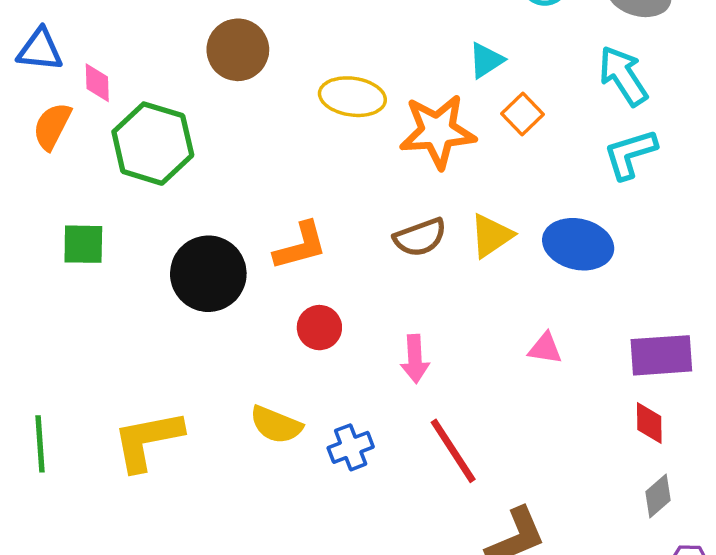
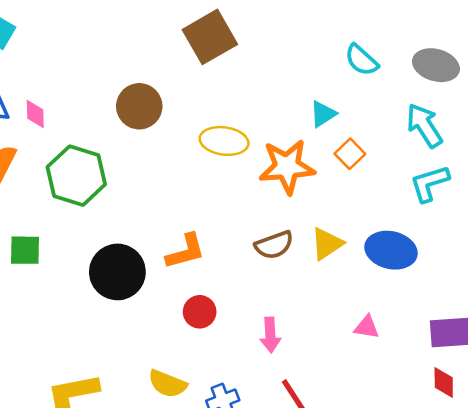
pink diamond: (97, 83) -> (35, 114), moved

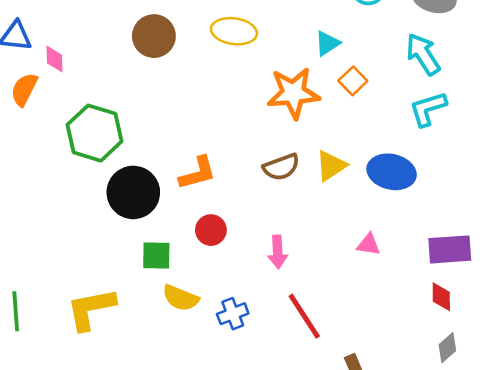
pink diamond: (35, 114) -> (54, 59), moved
yellow ellipse: (224, 141) -> (234, 31), moved
green hexagon: (76, 176) -> (94, 133), moved
green square: (25, 250) -> (156, 255), moved

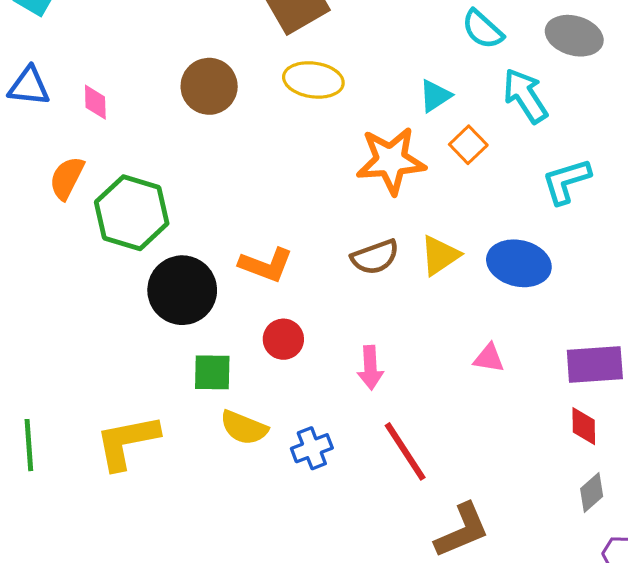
cyan arrow: (423, 54) -> (525, 96), moved
pink diamond: (54, 59) -> (95, 102), moved
orange semicircle: (24, 89) -> (67, 178), moved
orange L-shape: (198, 173) -> (266, 265), turned 36

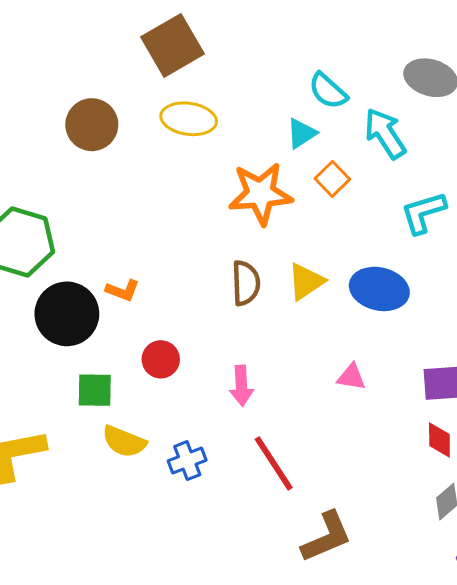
cyan semicircle: (483, 29) -> (328, 91), moved
brown semicircle: (375, 257) -> (246, 283), turned -72
orange L-shape: (266, 265) -> (123, 290), moved, size x0.7

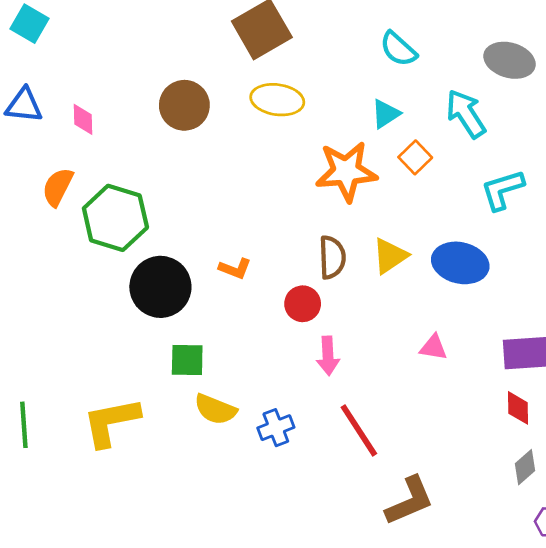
cyan semicircle: (328, 91) -> (398, 49), moved
orange L-shape: (123, 290) -> (235, 269), moved
red circle: (161, 359) -> (303, 304), moved

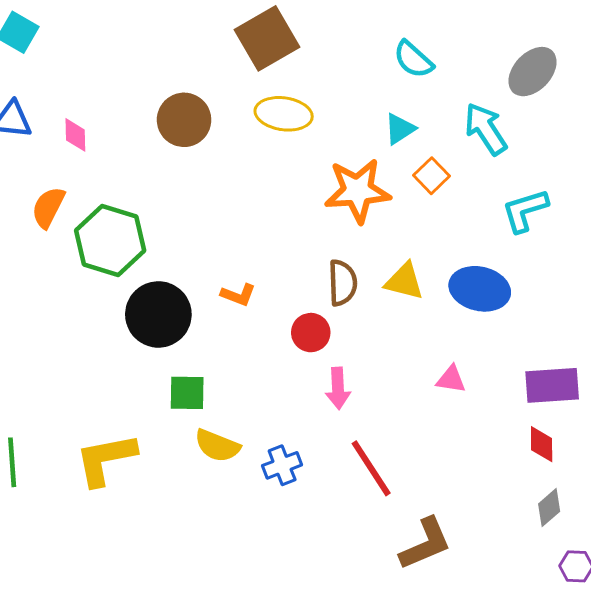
gray ellipse: (510, 60) -> (533, 72), turned -63
yellow triangle: (390, 256) -> (404, 281), turned 48

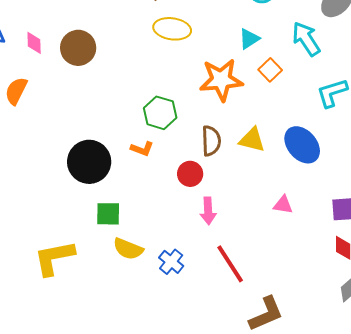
brown circle: (184, 120) -> (78, 48), moved
green hexagon: (110, 241) -> (160, 113), moved, size x0.7
blue ellipse: (480, 289) -> (302, 145), turned 36
blue cross: (282, 465) -> (171, 262), turned -30

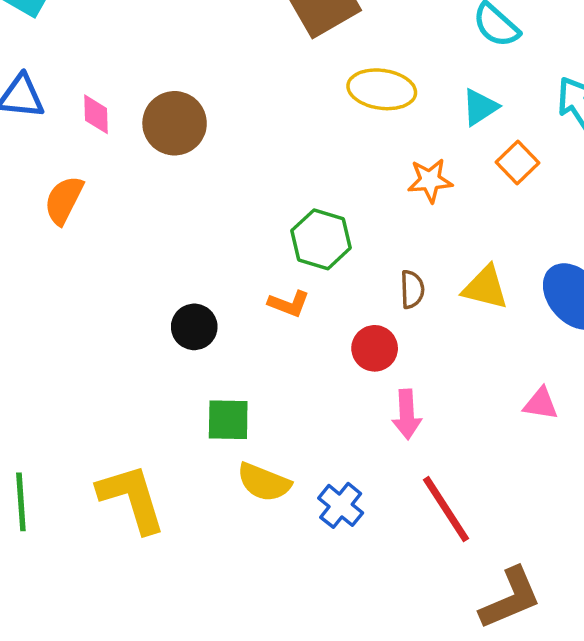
yellow ellipse: (172, 29) -> (382, 89), moved
orange star: (221, 80) -> (430, 180), size x0.6
brown semicircle: (211, 141) -> (412, 289), size x0.7
black circle: (89, 162) -> (194, 327), size x0.6
yellow L-shape: (54, 258) -> (132, 498), turned 84

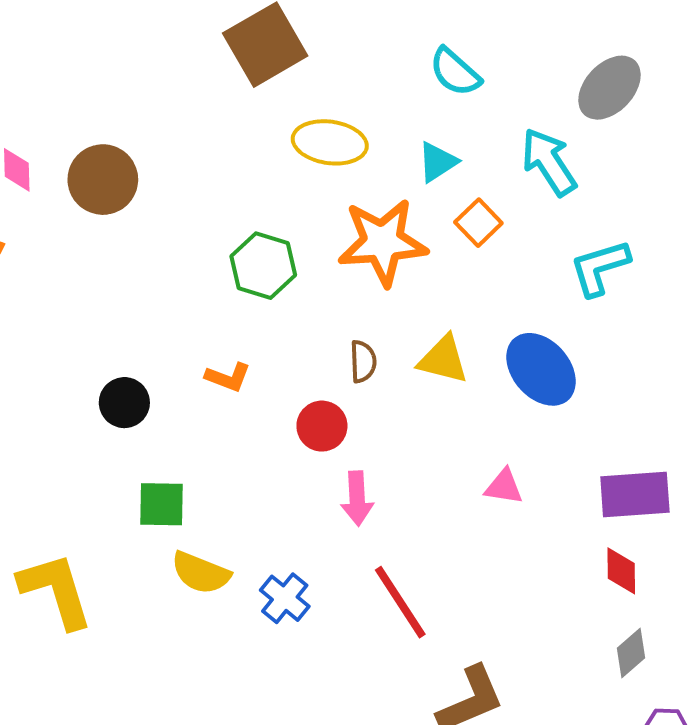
orange star: (430, 180) -> (383, 242), size x1.8
green hexagon: (321, 239) -> (263, 266), moved

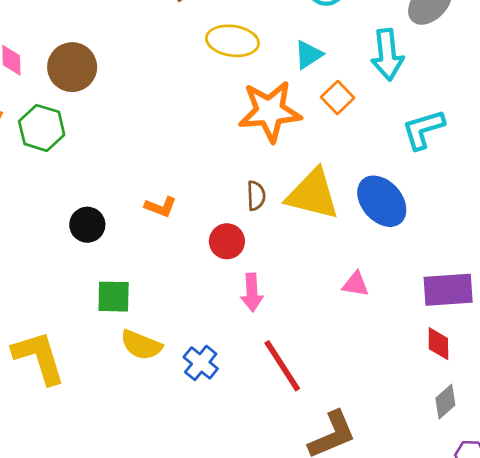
cyan arrow: (549, 162) -> (387, 55), turned -153
green hexagon: (263, 266) -> (42, 128), moved
yellow triangle: (443, 360) -> (313, 194), size x1.5

